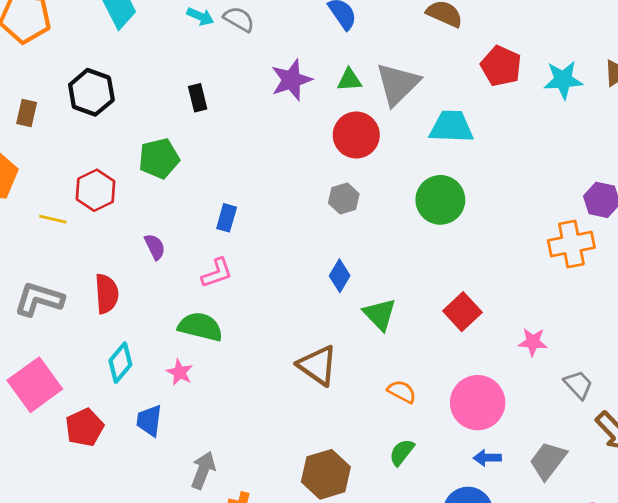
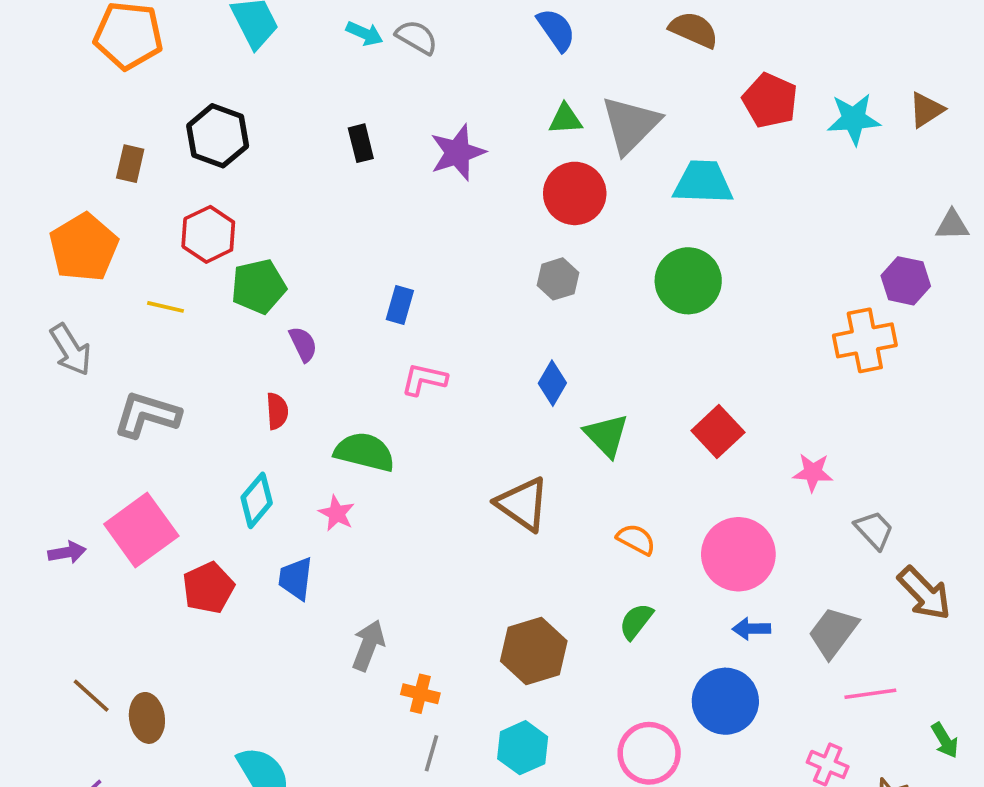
purple star: (291, 80) -> (458, 153), moved
green pentagon: (159, 158) -> (259, 286), moved
red hexagon: (96, 190) -> (208, 234), moved
pink L-shape: (217, 273) -> (424, 379), moved, turned -148
red semicircle: (107, 294) -> (277, 411), moved, size x0.7

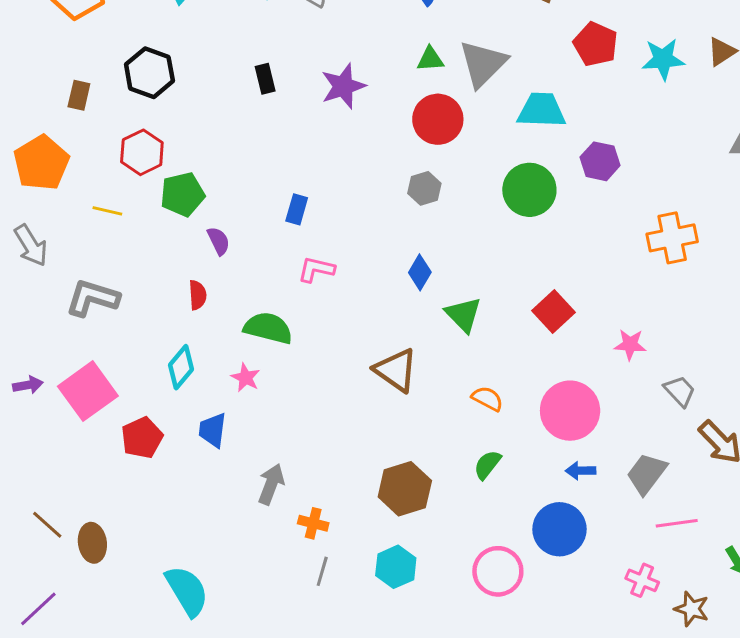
purple hexagon: (906, 281) -> (600, 161), moved
purple arrow: (67, 552) -> (28, 385), moved

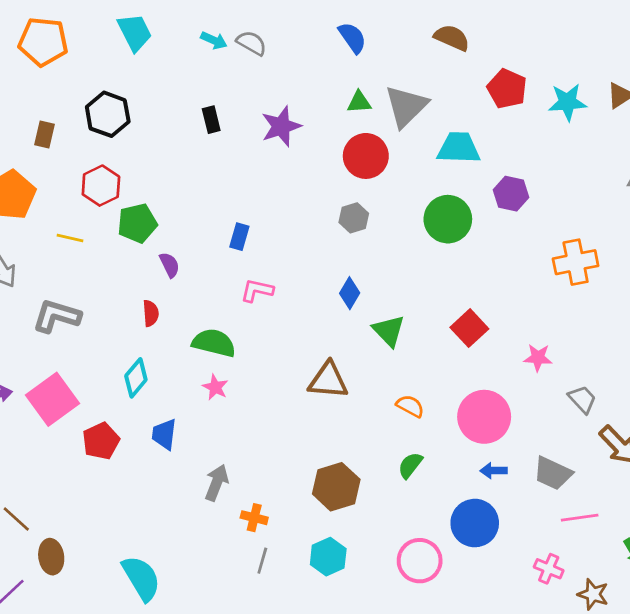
brown triangle: (396, 370) -> (328, 380), turned -30
pink star: (246, 378) -> (215, 387), moved
gray trapezoid: (647, 474) -> (553, 473), turned -102
brown ellipse: (92, 543) -> (51, 557), moved

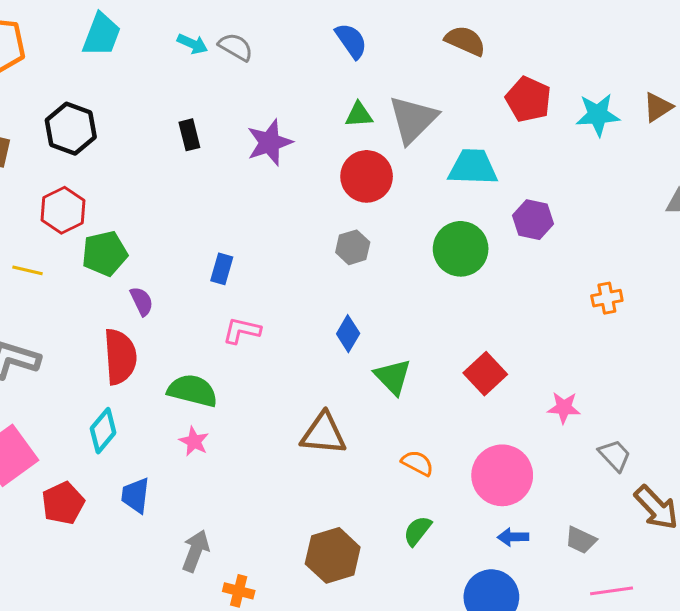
cyan trapezoid: (135, 32) -> (102, 35), turned 48
orange cross: (576, 262) -> (607, 298), size x0.6
red semicircle: (151, 313) -> (120, 357), size x1.8
gray trapezoid: (553, 473) -> (581, 540), size x0.7

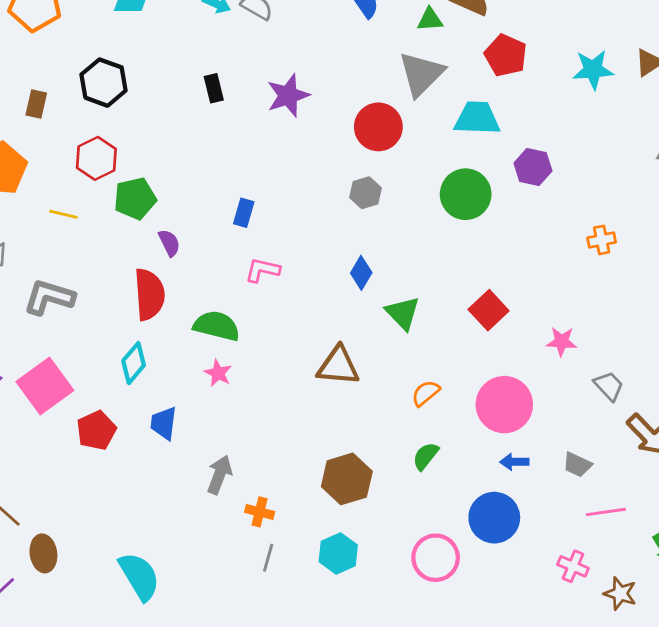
red pentagon: (528, 99) -> (506, 55), moved
green triangle: (359, 115) -> (430, 20), moved
orange semicircle: (417, 463) -> (426, 393), turned -68

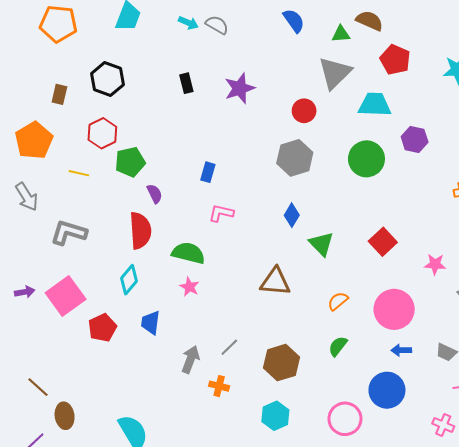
red circle: (378, 127) -> (304, 111), size x0.7
gray hexagon: (365, 193) -> (295, 158), size x1.6
gray line: (268, 558) -> (229, 347), moved, turned 30

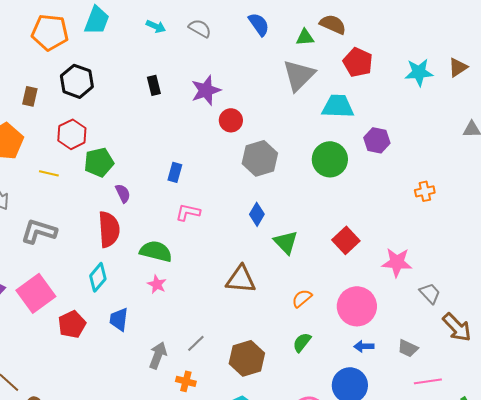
orange pentagon: (58, 24) -> (50, 32), moved
gray semicircle: (217, 25) -> (200, 28), moved
red circle: (304, 111) -> (231, 120), moved
pink star: (435, 264) -> (397, 262), size x1.4

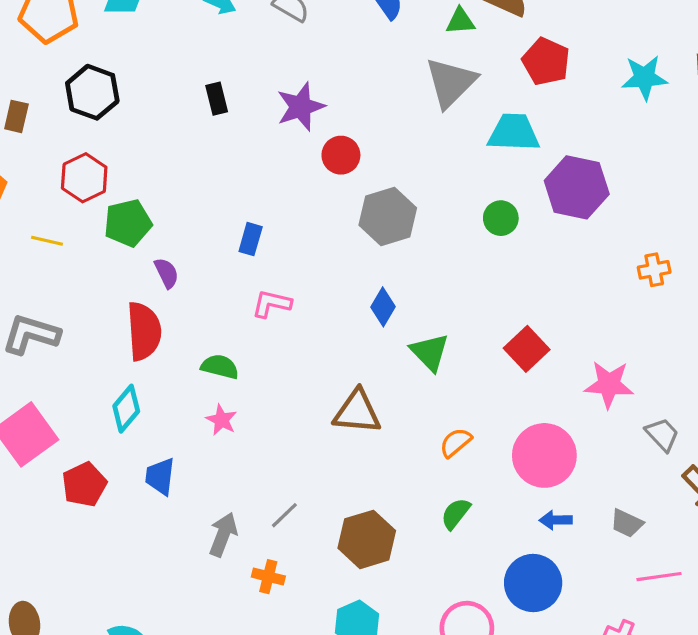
purple hexagon: (377, 140) -> (577, 187), size x1.5
green circle: (330, 159) -> (501, 218), size x0.6
green semicircle: (156, 251) -> (220, 367), size x0.7

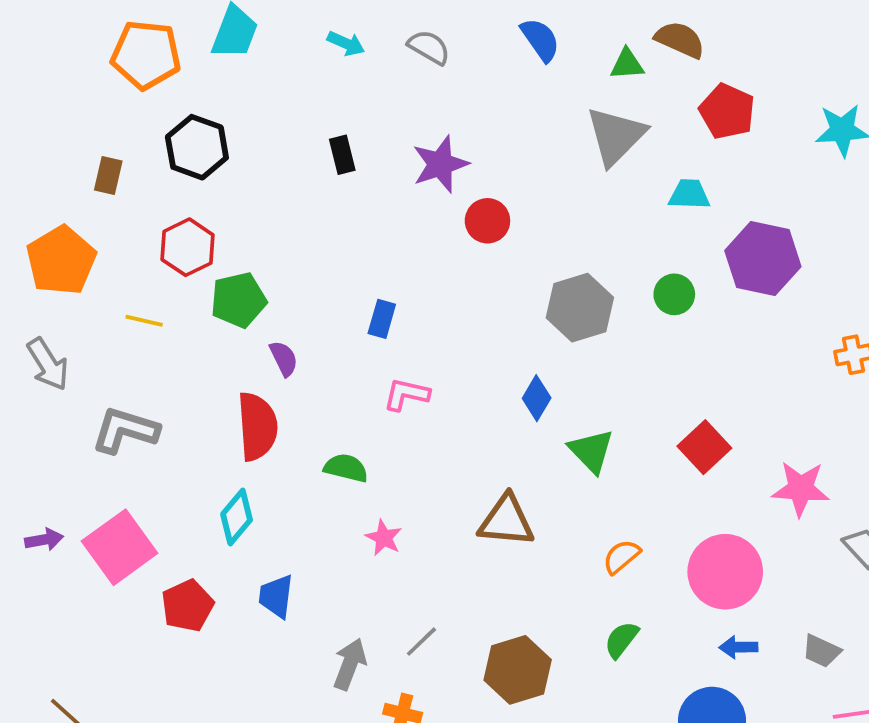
cyan trapezoid: (514, 133) -> (689, 194), size x0.7
gray hexagon: (388, 216) -> (580, 308), moved
pink star: (221, 420) -> (384, 538), moved

